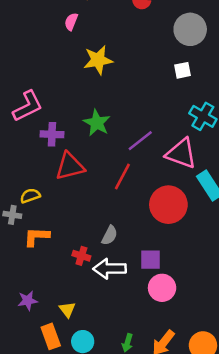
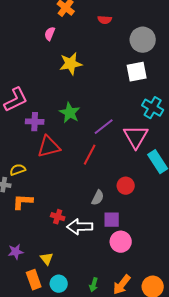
white square: (182, 70) -> (137, 72), size x1.5
pink triangle: (181, 153) -> (136, 137), turned 40
red circle: (168, 205) -> (126, 186), moved, size x0.6
gray semicircle: (110, 235) -> (98, 198), moved

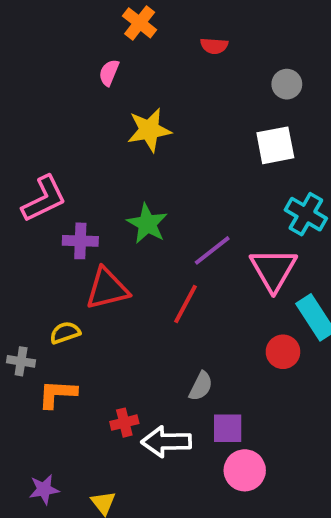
gray circle: (143, 40) -> (287, 84), size x0.6
yellow semicircle: (18, 170) -> (65, 333), moved
red circle: (126, 186) -> (283, 352), moved
red cross: (58, 217) -> (124, 423), turned -32

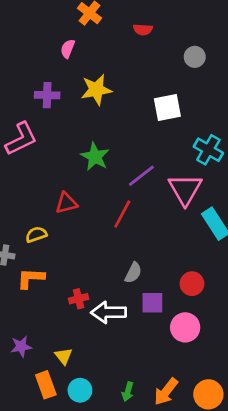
white square: (275, 145) -> (167, 107), moved
purple cross: (80, 241) -> (47, 95), moved
red triangle: (107, 289) -> (66, 203), size x0.7
red circle: (283, 352) -> (192, 284), moved
pink circle: (245, 470) -> (185, 327), moved

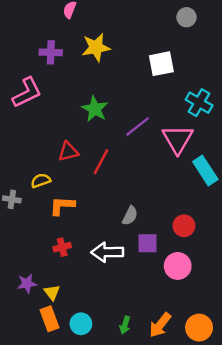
red line: (122, 214) -> (101, 162), moved
orange L-shape: (31, 278) -> (62, 206), moved
red cross: (79, 299) -> (62, 247), moved
yellow triangle: (64, 356) -> (52, 292), moved

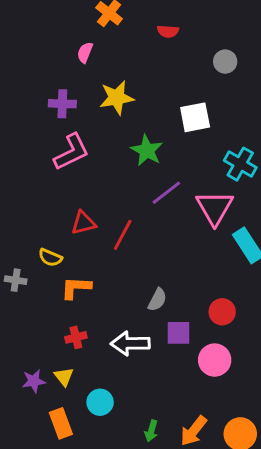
pink L-shape: (27, 93) -> (71, 152), moved
green star: (95, 109) -> (147, 150), moved
yellow semicircle: (41, 181) -> (50, 258), turned -138
yellow triangle: (52, 292) -> (64, 377), moved
cyan circle: (81, 324) -> (100, 402), moved

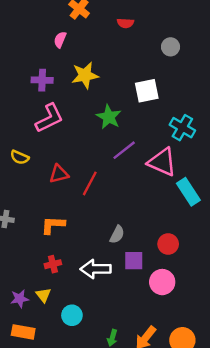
pink triangle: (215, 208) -> (162, 162), turned -36
yellow semicircle: (50, 258) -> (20, 157), moved
orange rectangle: (61, 423) -> (23, 332), moved, turned -60

